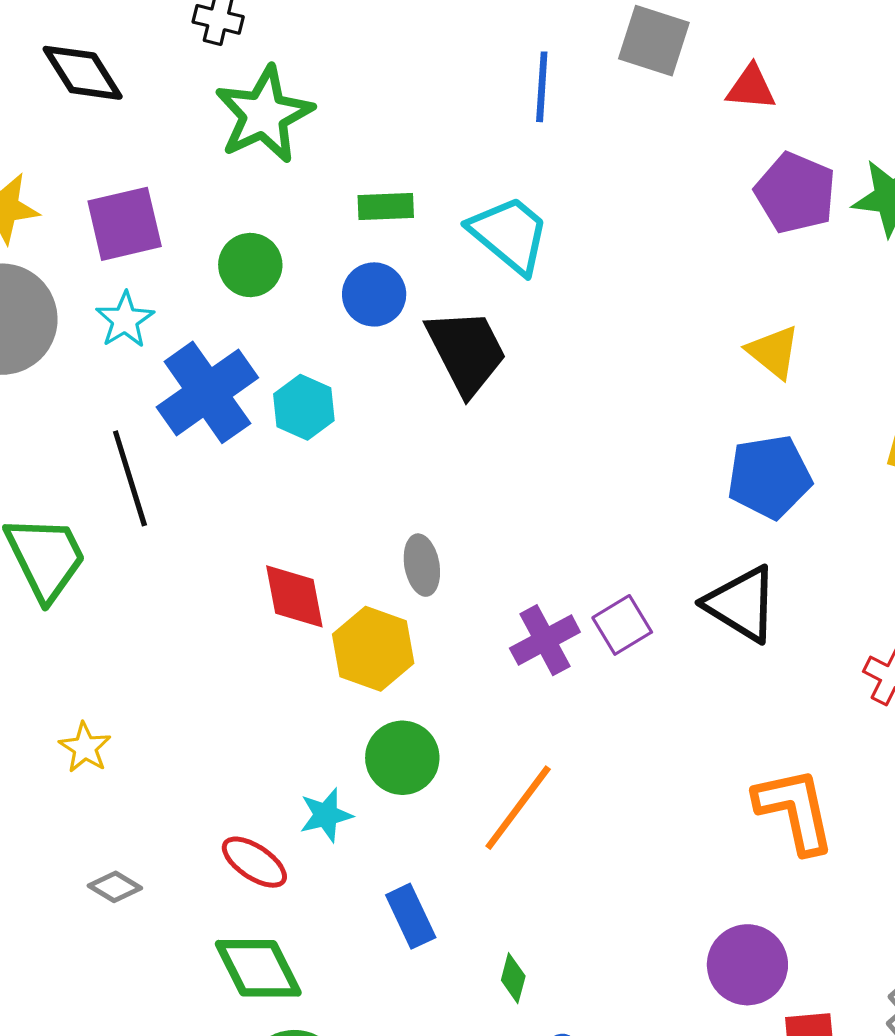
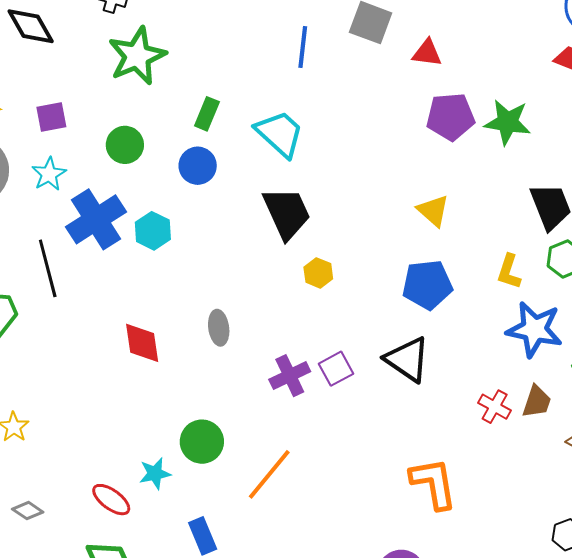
purple pentagon: (795, 193) -> (450, 117), turned -30
green rectangle: (386, 206) -> (207, 114), turned -68
purple square: (125, 224) -> (51, 117), size x0.7
black trapezoid: (466, 352) -> (287, 213), moved
yellow hexagon: (373, 649) -> (318, 273), moved, size x0.6

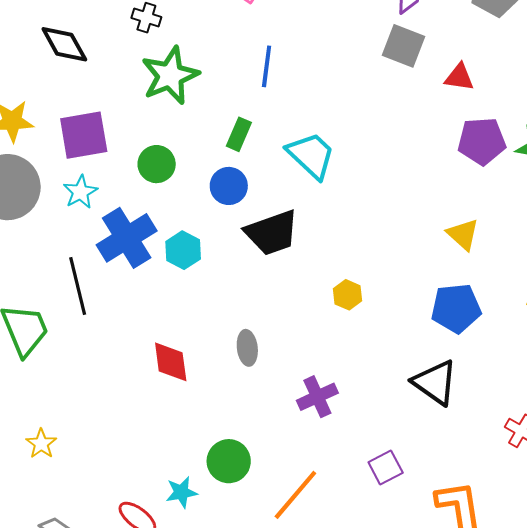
blue line: (303, 47) -> (267, 66), moved
purple square: (51, 117) -> (84, 135), size x1.6
black trapezoid: (287, 213) -> (272, 233), moved, turned 94
purple square: (336, 369) -> (386, 467), moved

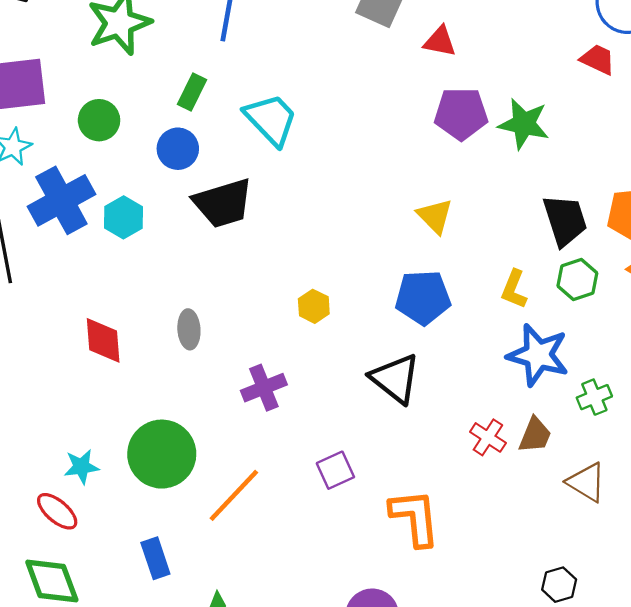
yellow hexagon: (347, 295) -> (314, 306), moved
green circle: (229, 461) -> (162, 454), size x1.4
cyan star: (181, 492) -> (81, 467), moved

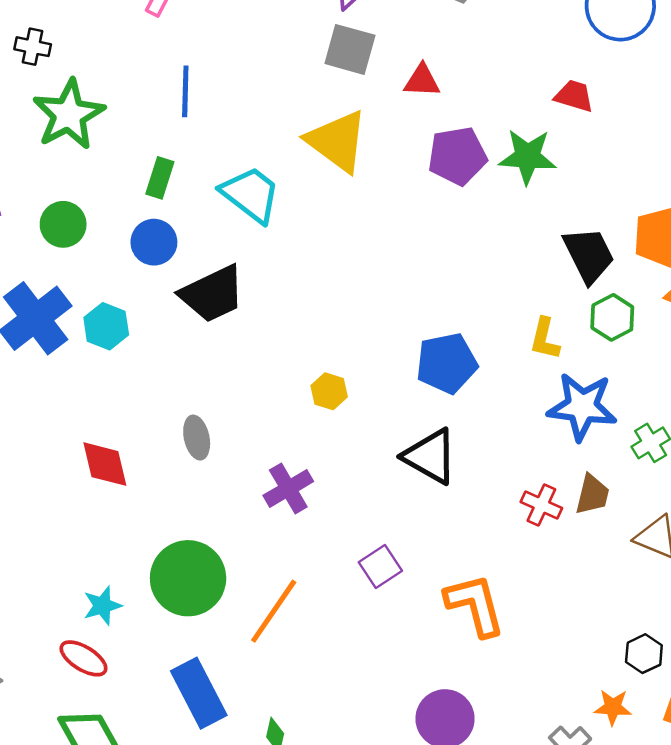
red trapezoid: (598, 59) -> (574, 96), moved
yellow triangle: (435, 216) -> (337, 141), moved, size x1.6
blue rectangle: (155, 558) -> (199, 693), size x1.5

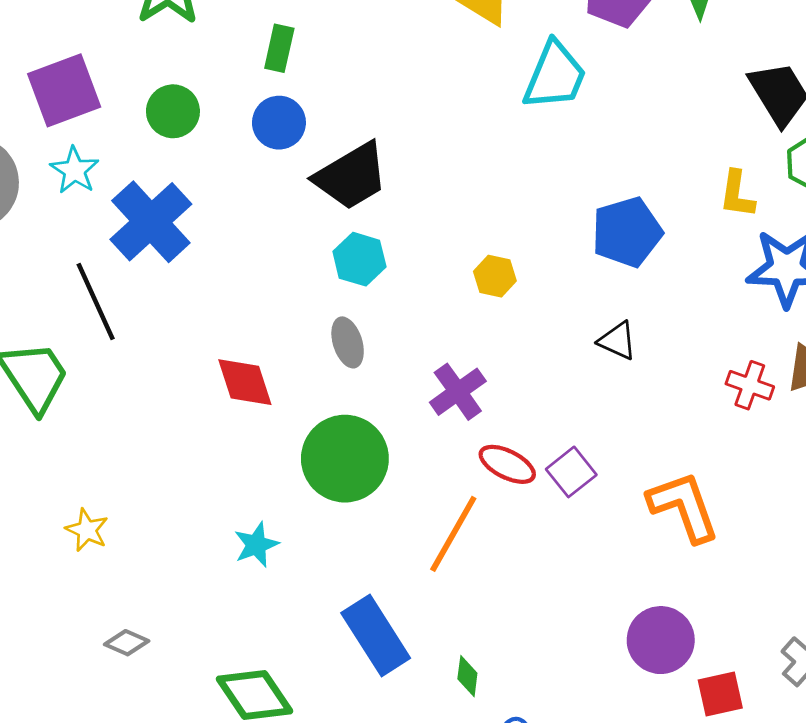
cyan trapezoid: (251, 194) -> (555, 76), moved, turned 80
cyan hexagon: (106, 326) -> (359, 259), moved
black triangle: (430, 456) -> (617, 341), size x0.6
green circle: (188, 578) -> (345, 459), moved
red ellipse: (83, 658) -> (507, 464), moved

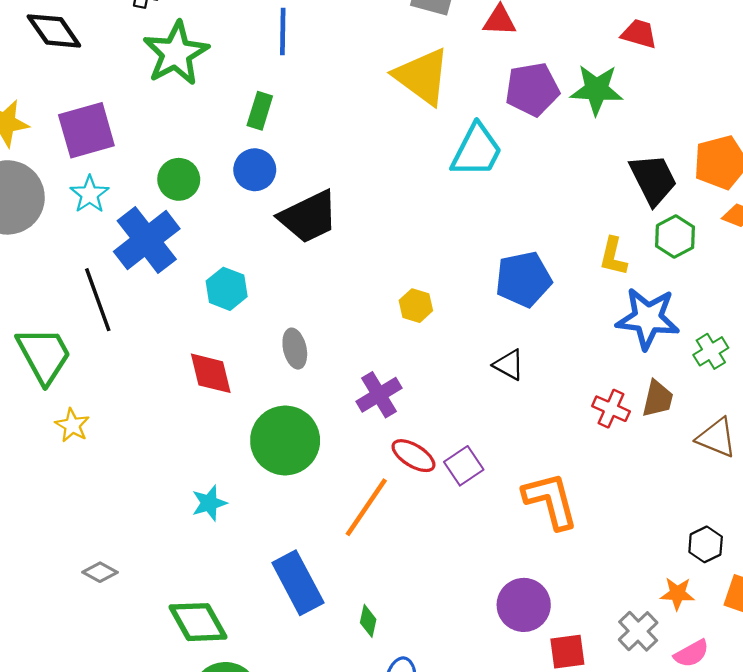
green circle: (173, 111) -> (179, 179), moved
cyan hexagon: (359, 259) -> (227, 289), moved
yellow star: (87, 530) -> (72, 425), moved

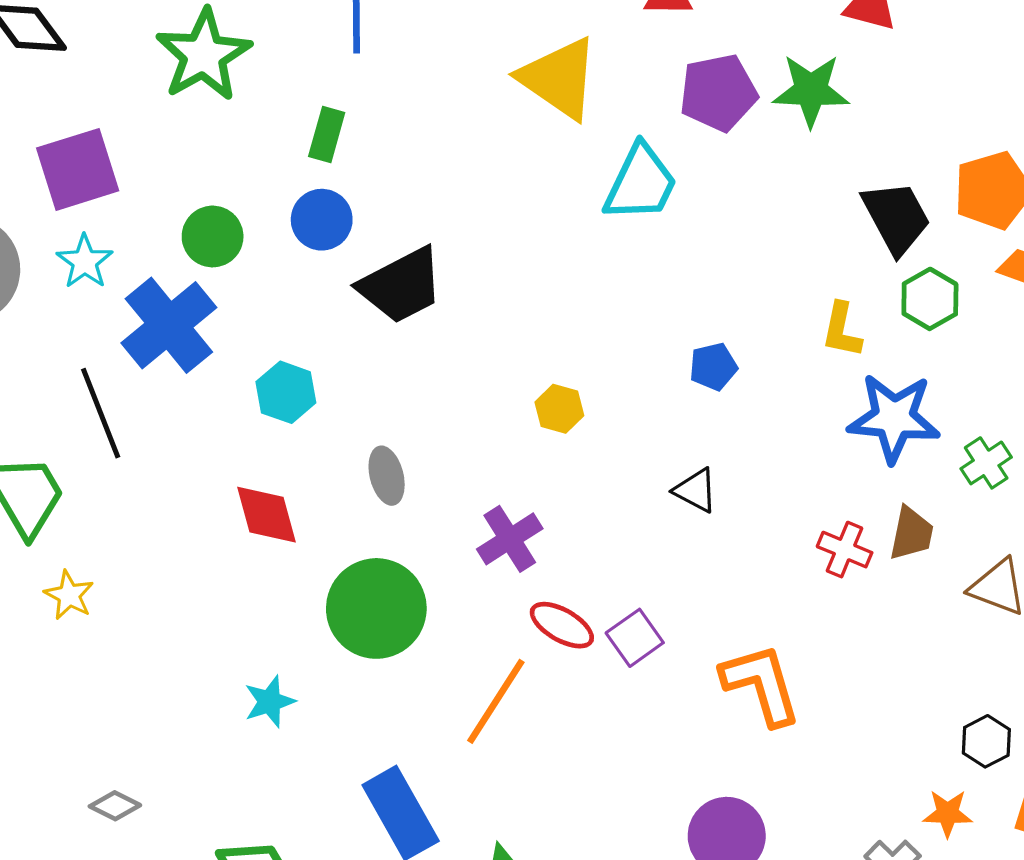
blue pentagon: (523, 279) -> (713, 367), size x0.6

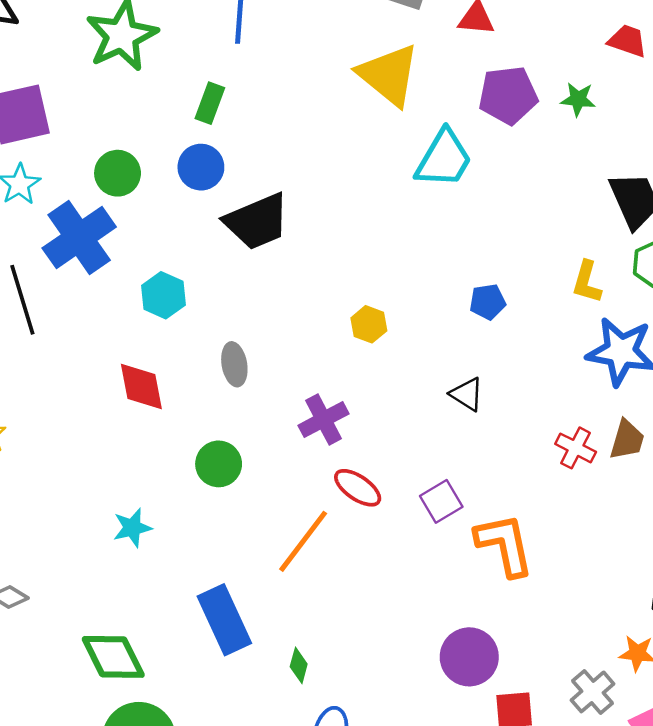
green star: (811, 90) -> (578, 99), size x0.6
green circle: (376, 608) -> (219, 464), size x0.6
purple square: (635, 638) -> (441, 501), moved

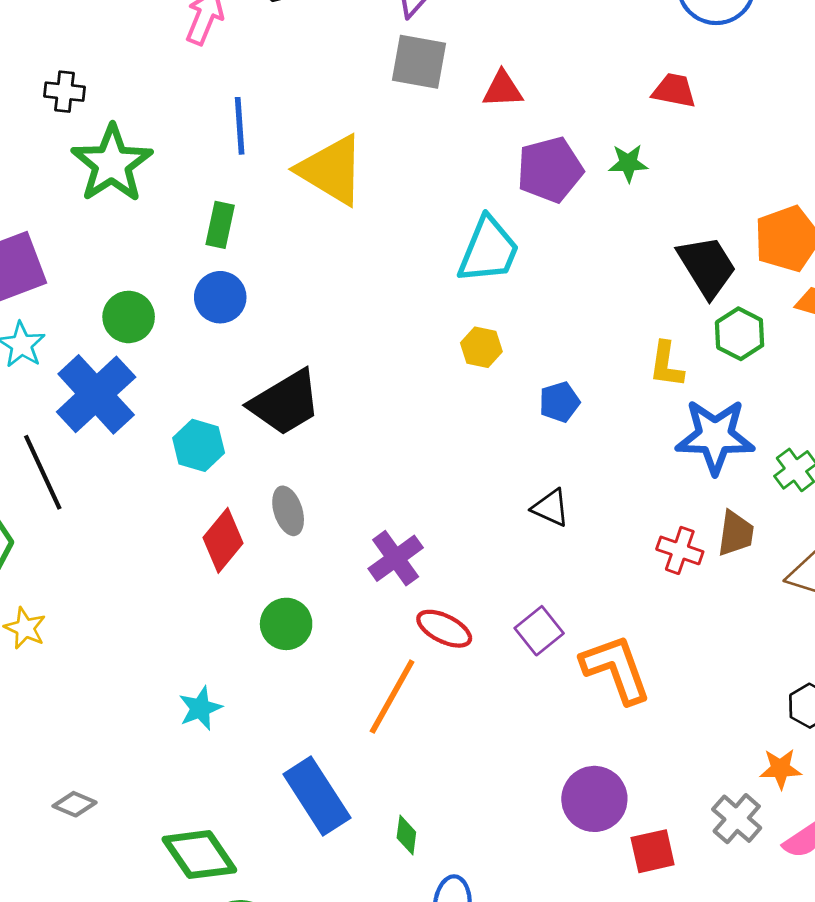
yellow triangle: (389, 75) -> (331, 170), moved
black trapezoid: (257, 222) -> (285, 403), moved
yellow hexagon: (369, 324) -> (481, 347), moved
red diamond: (141, 386) -> (223, 540), moved, turned 58

